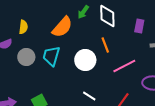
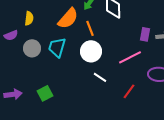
purple rectangle: (139, 26) -> (145, 34), moved
orange line: (105, 45) -> (90, 28), moved
white line: (89, 96) -> (100, 77), moved

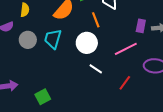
orange line: (90, 28) -> (96, 20), moved
green square: (45, 93) -> (43, 97), moved

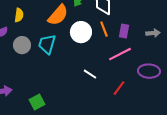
orange line: (96, 20) -> (104, 29), moved
purple rectangle: (141, 26) -> (124, 31), moved
white circle: (87, 43) -> (81, 32), moved

